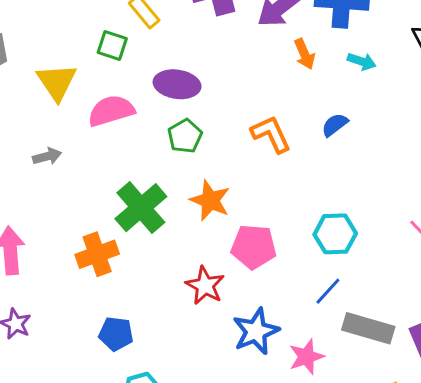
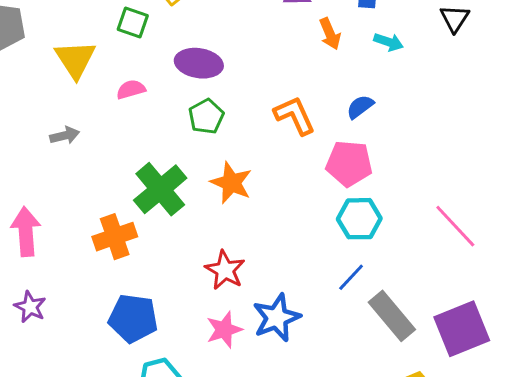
pink semicircle: (111, 111) -> (131, 89), size x0.6
pink pentagon: (254, 247) -> (349, 163), moved
gray rectangle: (368, 328) -> (392, 316), turned 33
blue pentagon: (116, 334) -> (133, 318), size x1.4
pink star: (306, 357) -> (224, 330), moved

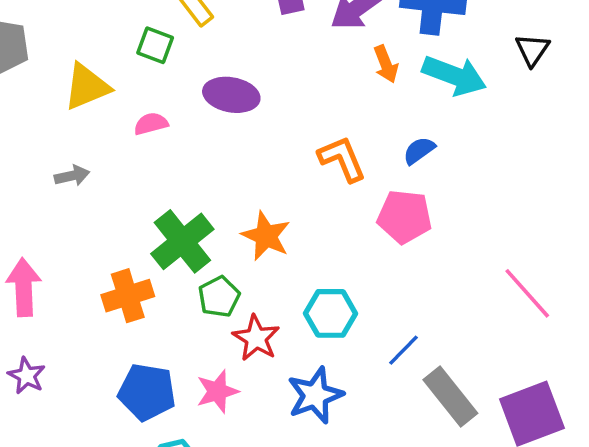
cyan arrow: (389, 42) -> (454, 75), size x1.8
yellow triangle: (75, 59) -> (87, 87), turned 39
green pentagon: (206, 116) -> (219, 297), moved
cyan hexagon: (359, 219) -> (331, 313), moved
pink star: (224, 330) -> (217, 391), moved

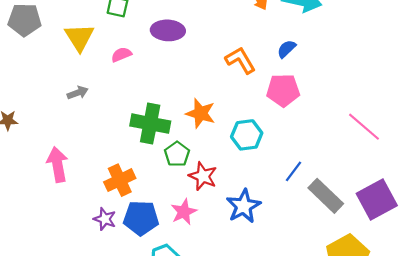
yellow triangle: (87, 87) -> (79, 37), turned -32
green cross: (182, 241) -> (150, 124), turned -33
orange cross: (128, 296) -> (120, 180), moved
cyan hexagon: (331, 313) -> (247, 135), moved
purple star: (27, 376) -> (105, 219), moved

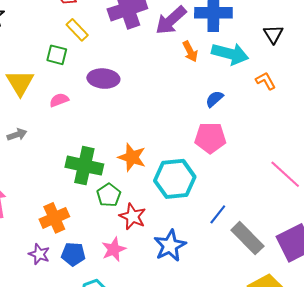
orange L-shape: (240, 60) -> (266, 81), moved, size x0.7
cyan hexagon: (247, 135) -> (175, 179), size x1.4
blue pentagon: (141, 218) -> (73, 254), size x0.7

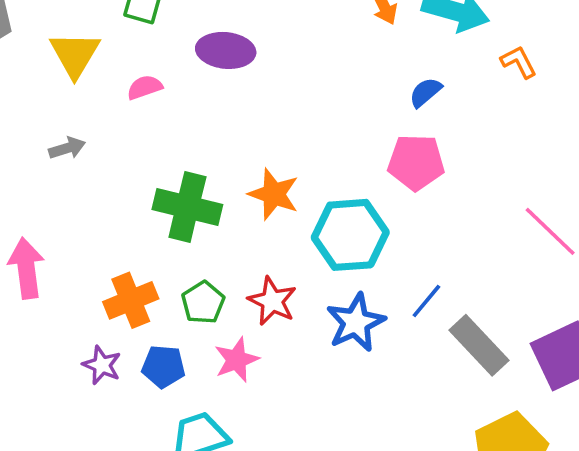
green pentagon: (109, 195) -> (203, 303), moved
blue star: (170, 246) -> (356, 322), moved

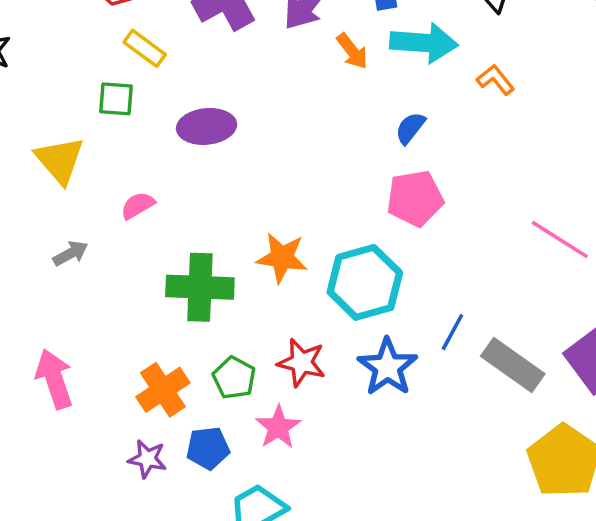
pink semicircle: (145, 87) -> (138, 205), moved

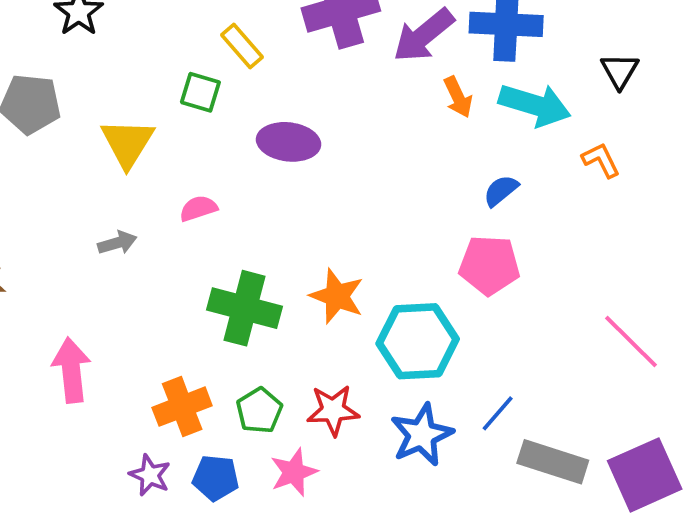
red star: (302, 363) -> (333, 410), turned -30
gray rectangle: (513, 365) -> (553, 462), turned -30

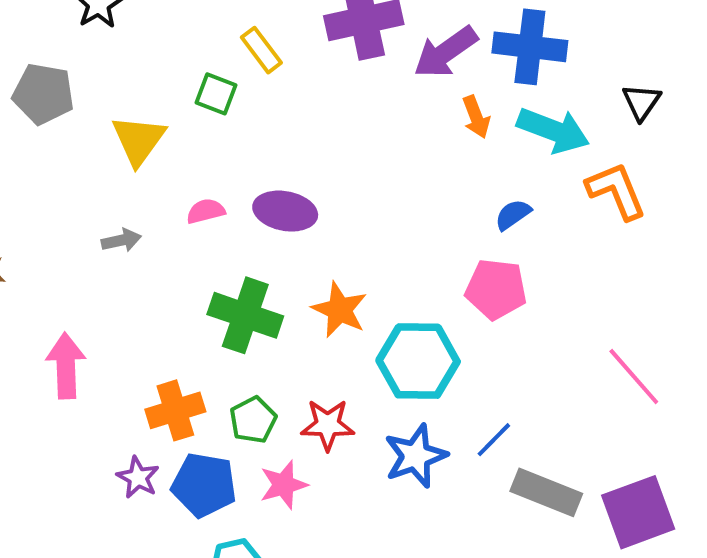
purple ellipse: (289, 142) -> (285, 211), moved
orange L-shape: (601, 160) -> (616, 191), size x1.6
blue pentagon: (216, 478) -> (204, 485), size x1.4

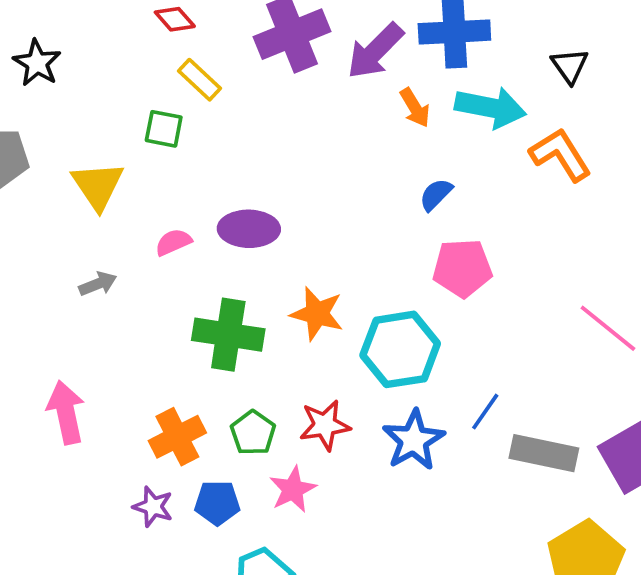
blue semicircle: (513, 215) -> (436, 194), moved
blue pentagon: (204, 485) -> (217, 503), size x0.7

